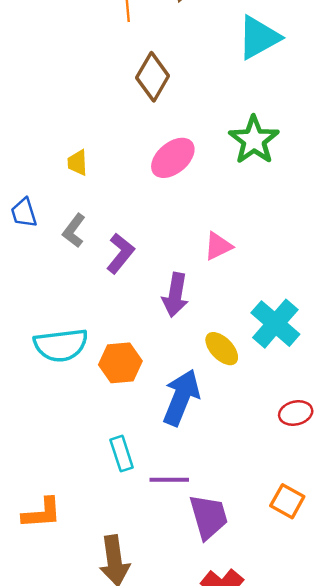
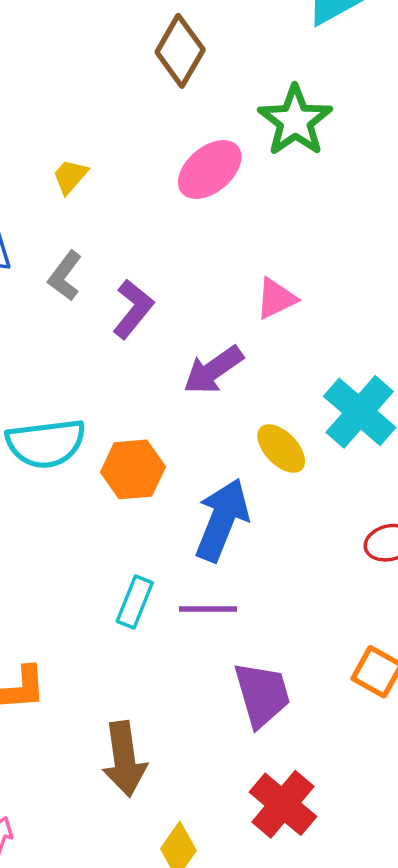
green star: (254, 140) -> (295, 121), moved
yellow trapezoid: (77, 163) -> (70, 176), turned 44
purple arrow: (175, 295) -> (213, 370), turned 45
cyan rectangle: (122, 454) -> (135, 602), turned 40
purple line: (169, 480) -> (208, 609), moved

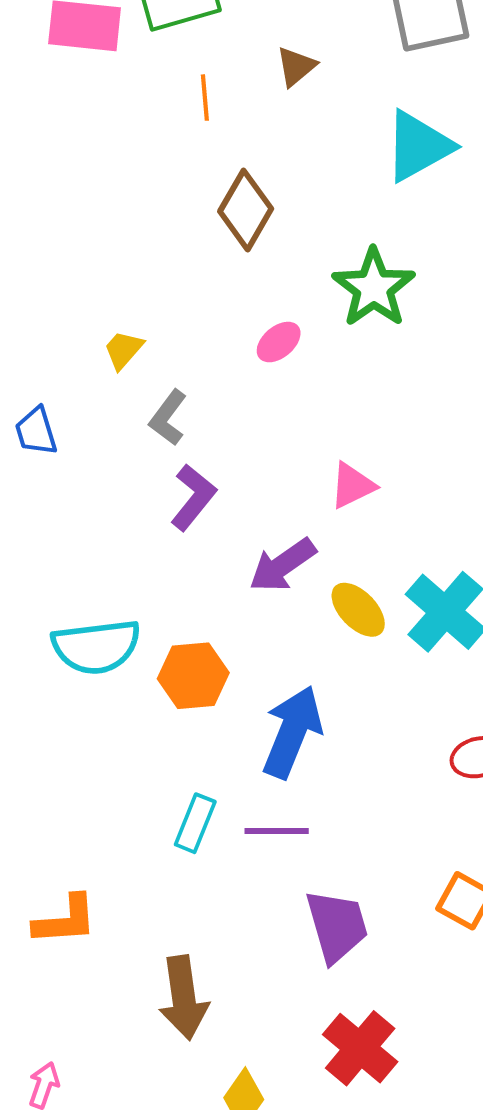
pink ellipse: (210, 170) -> (279, 342), size x0.6
gray L-shape: (65, 276) -> (168, 418), moved
yellow ellipse: (281, 449) -> (358, 610), moved

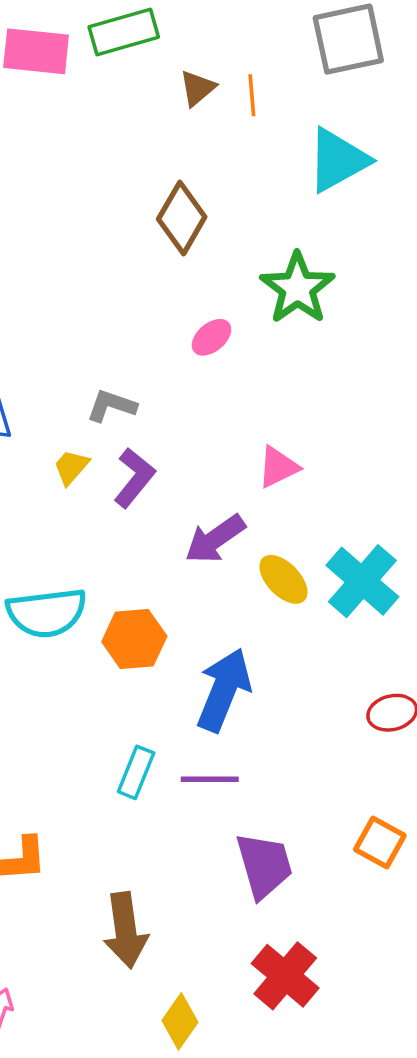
brown triangle: (296, 67) -> (197, 88), moved
orange line: (205, 98) -> (252, 95), moved
yellow trapezoid: (123, 350) -> (71, 467), moved
gray L-shape: (168, 418) -> (112, 406), turned 72

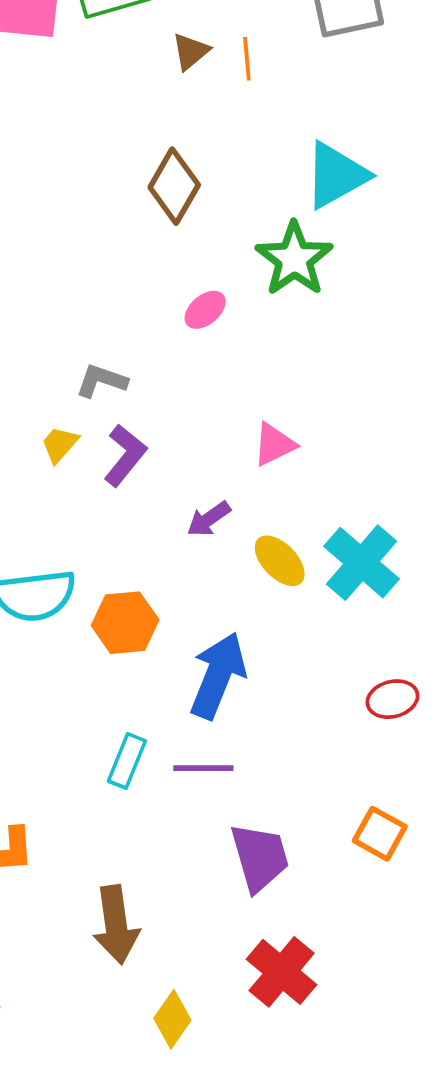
cyan triangle: (338, 160) -> (336, 175), moved
purple arrow: (215, 539) -> (209, 519), size x0.7

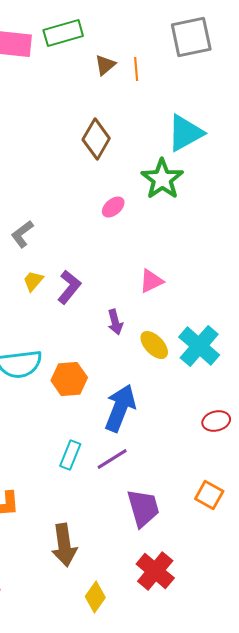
gray L-shape: (101, 381) -> (22, 234), moved, turned -56
purple arrow: (209, 519) -> (115, 322), turned -70
purple line: (203, 768) -> (112, 459), turned -32

